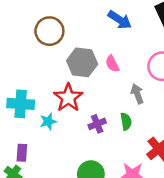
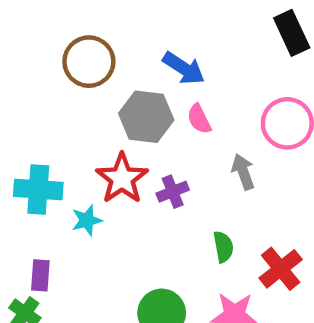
blue arrow: (120, 20) -> (184, 68), moved
green semicircle: (126, 121) -> (223, 247), moved
purple cross: (97, 124) -> (173, 192), moved

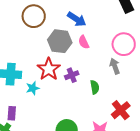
gray arrow: (243, 172) -> (115, 66), moved
green semicircle: (223, 247) -> (95, 87), moved

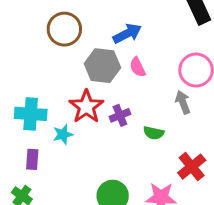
blue arrow: (77, 19) -> (127, 33), turned -60
green semicircle: (95, 87) -> (154, 133), turned 112
purple rectangle: (12, 113) -> (32, 159), moved

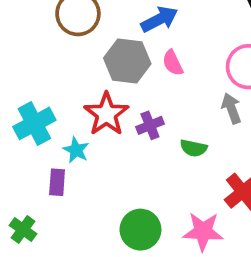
cyan cross: (31, 114) -> (34, 123), turned -32
cyan star: (63, 134) -> (76, 150), turned -30
purple rectangle: (32, 159) -> (57, 182), moved

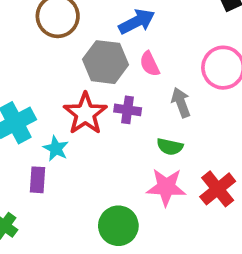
gray arrow: (231, 108) -> (181, 103), moved
purple cross: (150, 125) -> (128, 110), moved, turned 30
pink star: (203, 231) -> (166, 187), moved

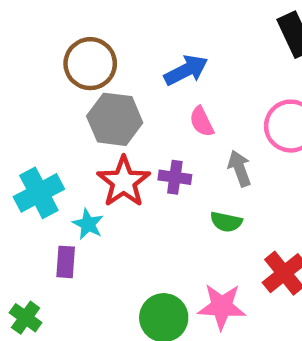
gray hexagon: (105, 62) -> (115, 119), moved
pink star: (166, 187) -> (222, 307), moved

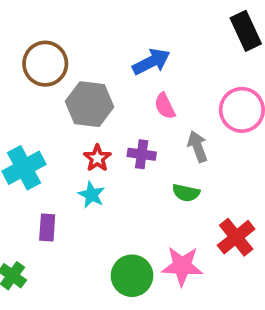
brown circle: (90, 64) -> (45, 64), moved
red star: (124, 182) -> (97, 158), size x0.6
cyan star: (88, 224) -> (92, 195), moved

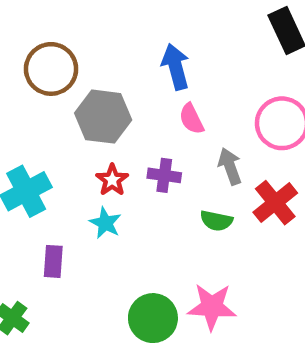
blue arrow: (151, 62) -> (176, 67), turned -78
red cross: (236, 237) -> (275, 203), moved

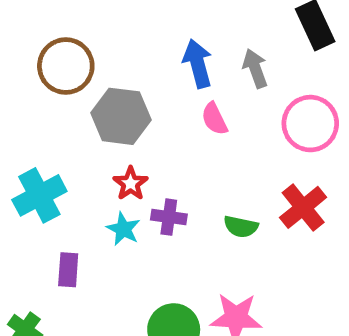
gray arrow: (230, 166) -> (255, 68), moved
purple cross: (164, 175) -> (169, 217), moved

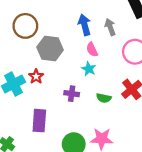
red star: (131, 183) -> (36, 76), moved
cyan star: (123, 229) -> (89, 69), moved
purple rectangle: (68, 270) -> (39, 121), moved, size x1.5

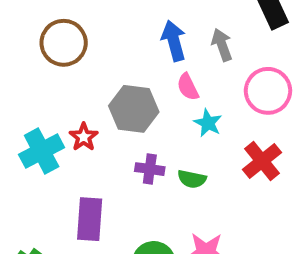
gray hexagon: (50, 49) -> (134, 109), moved
cyan star: (89, 69) -> (208, 123), moved
green semicircle: (104, 98) -> (192, 179), moved

